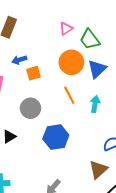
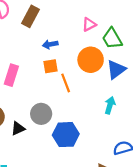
blue arrow: (19, 60) -> (50, 44), moved
orange line: (69, 95) -> (66, 83), moved
gray circle: (30, 108) -> (41, 114), moved

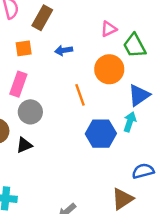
orange square: (51, 66) -> (24, 48), moved
blue triangle: (116, 70) -> (139, 95), moved
gray circle: (41, 114) -> (30, 112), moved
blue hexagon: (66, 135) -> (101, 134), moved

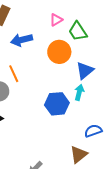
blue arrow: (64, 50) -> (22, 40), size x1.5
orange line: (80, 95) -> (14, 74), moved

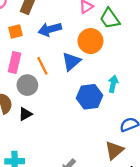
blue triangle: (85, 71) -> (71, 61), moved

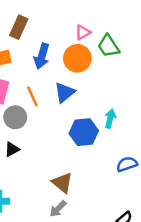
blue arrow: (50, 29) -> (42, 56), turned -60
orange circle: (91, 41) -> (77, 58), moved
brown triangle: (114, 150) -> (62, 183), moved, turned -42

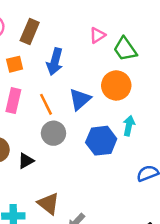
orange circle: (77, 58) -> (116, 85), moved
gray circle: (15, 117) -> (53, 133), moved
brown triangle: (62, 183) -> (48, 203), moved

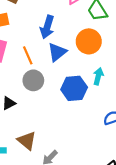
blue arrow: (55, 62) -> (47, 27), moved

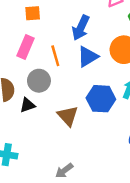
gray circle: (33, 80) -> (39, 81), moved
brown triangle: (27, 141) -> (68, 116), moved

